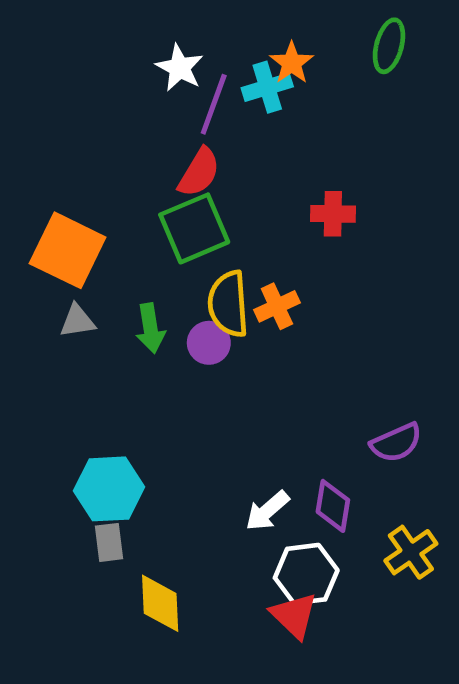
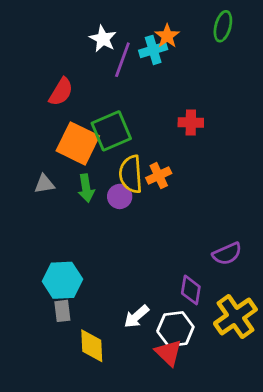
red semicircle: (199, 172) -> (61, 92), moved
orange square: (68, 250) -> (78, 143), moved
white arrow: (267, 511) -> (136, 316), moved
yellow cross: (411, 552) -> (235, 316), size x1.4

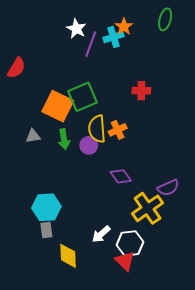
red semicircle: (61, 92) -> (16, 68), moved
purple diamond: (191, 290) -> (121, 176), moved, turned -45
yellow cross: (235, 316) -> (148, 208), moved

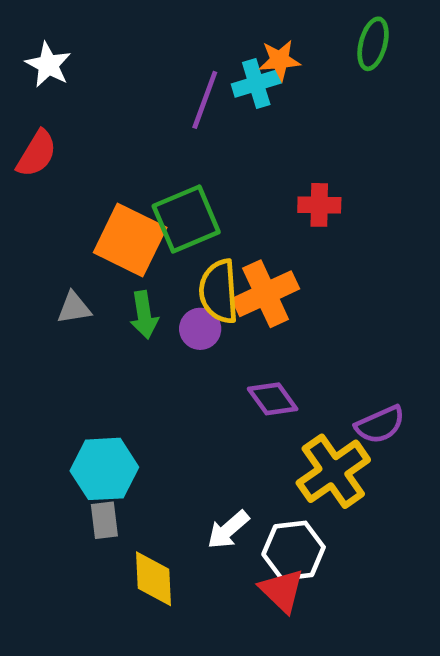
orange star: (124, 27) -> (280, 60), turned 30
white star: (76, 29) -> (48, 65), moved
orange cross: (118, 130) -> (266, 294), size x1.5

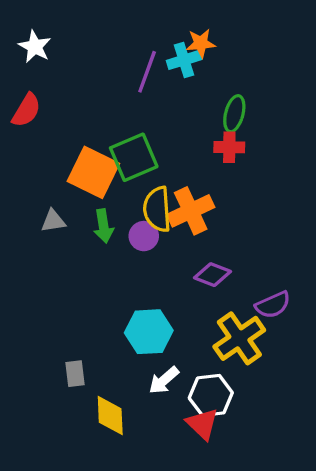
green ellipse: (373, 44) -> (234, 114), moved
purple diamond: (273, 399) -> (213, 275), moved, turned -33
cyan hexagon: (104, 469) -> (149, 332), moved

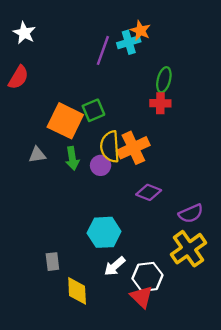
orange star: (201, 43) -> (140, 31), turned 30
green square: (134, 157) -> (93, 110), size x0.7
yellow cross: (239, 338) -> (189, 249), moved

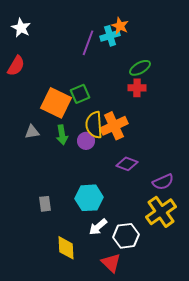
green ellipse: (164, 80) -> (140, 68), turned 45
gray rectangle: (52, 262) -> (45, 204), moved
red triangle: (142, 297) -> (111, 263), moved

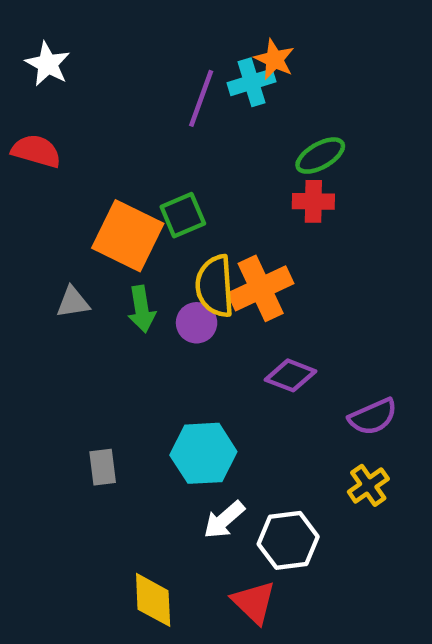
red semicircle: (16, 66) -> (36, 151), turned -105
yellow cross: (161, 212) -> (368, 485), size x0.6
yellow diamond: (66, 248) -> (153, 600), moved

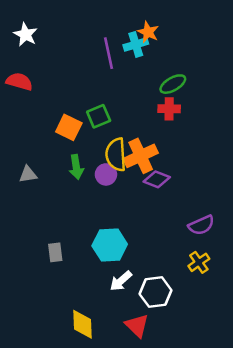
purple line: (201, 98) -> (108, 53), turned -32
orange square: (128, 236) -> (69, 127), size x0.7
gray triangle: (73, 302) -> (28, 174), moved
purple diamond: (290, 375) -> (157, 179), moved

